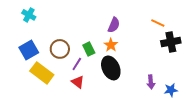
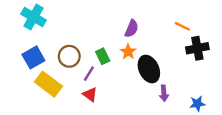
cyan cross: (29, 15) -> (33, 17), size x1.5
black ellipse: (111, 68) -> (149, 69), moved
purple arrow: (151, 82) -> (164, 93), moved

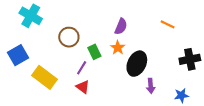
black cross: (197, 48) -> (190, 59), moved
brown circle: (69, 56) -> (69, 37), moved
blue square: (33, 57) -> (18, 55), moved
black ellipse: (149, 69) -> (137, 64), turned 50

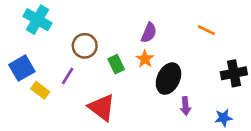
purple line: (82, 68) -> (68, 76), moved
yellow rectangle: (45, 77) -> (40, 90), moved, size x0.6
red triangle: (83, 87) -> (102, 107), size x1.6

